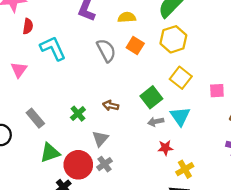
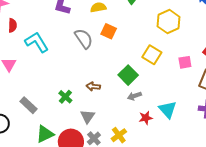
yellow hexagon: (173, 39) -> (168, 22), moved
cyan triangle: (180, 116) -> (168, 110), moved
yellow cross: (185, 169) -> (119, 135), moved

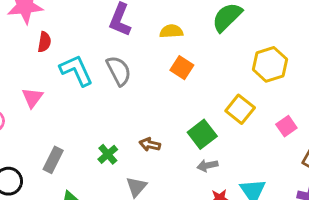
gray semicircle: (84, 39) -> (119, 71), moved
pink square: (185, 62) -> (286, 126), turned -32
gray rectangle: (28, 105) -> (53, 160), turned 66

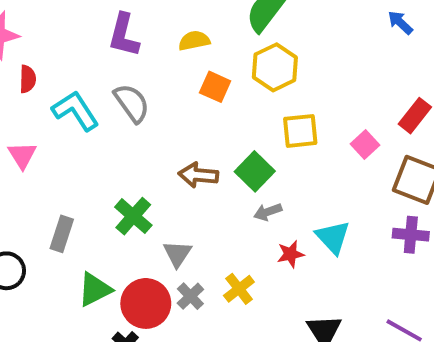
yellow hexagon: (270, 64) -> (275, 67), moved
yellow square: (240, 109) -> (300, 131), turned -36
brown arrow: (150, 144) -> (198, 175), moved, size x1.4
green cross: (108, 154) -> (133, 216), size x1.4

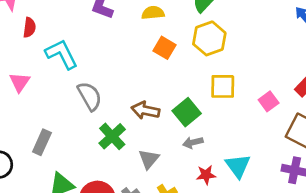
gray semicircle: (132, 103) -> (90, 96), moved
green cross: (133, 216) -> (112, 136), moved
gray triangle: (177, 254) -> (149, 159), moved

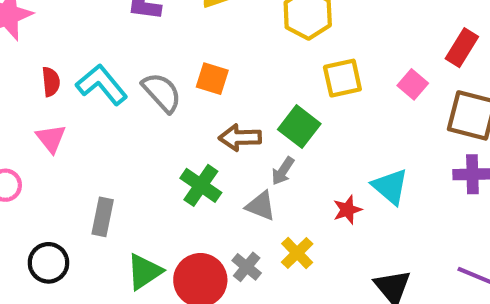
red semicircle: (29, 27) -> (51, 82), moved
orange square: (165, 48) -> (212, 79), moved
gray semicircle: (90, 96) -> (162, 92), moved
gray arrow: (193, 142) -> (283, 171), moved, turned -30
gray triangle: (149, 159) -> (261, 206), turned -35

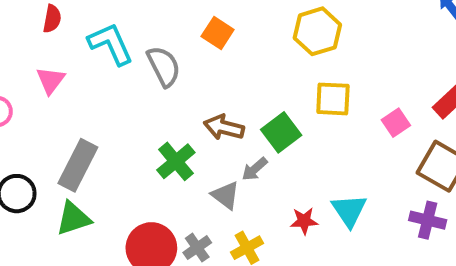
orange square: (212, 79) -> (218, 33), moved
red semicircle: (51, 82) -> (52, 19), moved
gray rectangle: (103, 217) -> (78, 165), size x1.4
green triangle: (144, 272) -> (73, 218), moved

